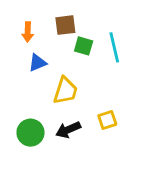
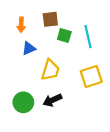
yellow square: (107, 120) -> (91, 76), moved, size x1.5

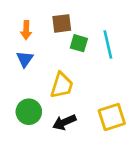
blue triangle: (29, 48) -> (25, 59), moved, turned -32
yellow square: (91, 76) -> (112, 117), moved
green circle: (23, 102) -> (29, 112), moved

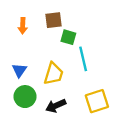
cyan line: (108, 45) -> (83, 59), moved
blue triangle: (25, 59) -> (19, 70), moved

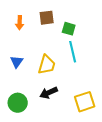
green square: (68, 37) -> (69, 29), moved
green circle: (25, 97) -> (18, 103), moved
yellow square: (97, 101) -> (85, 102), moved

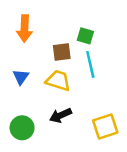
brown square: (47, 18) -> (62, 52), moved
orange arrow: (20, 23) -> (25, 28), size x1.5
yellow trapezoid: (47, 65) -> (58, 81), turned -90

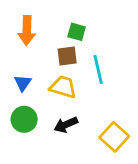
green square: (85, 36) -> (77, 32), moved
yellow square: (105, 127) -> (114, 137), turned -30
green circle: (22, 128) -> (24, 119), moved

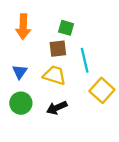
yellow square: (114, 137) -> (102, 90), moved

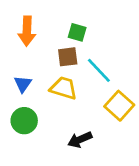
cyan line: (85, 60) -> (99, 70), turned -30
black arrow: (57, 108) -> (80, 140), moved

